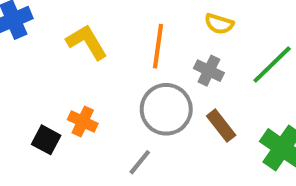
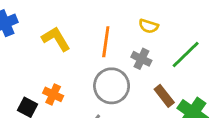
brown rectangle: (221, 126) -> (164, 96), moved

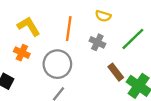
gray circle: (112, 86) -> (57, 64), moved
orange cross: (53, 94) -> (22, 53), moved

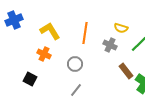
yellow semicircle: (103, 16) -> (121, 28), moved
gray circle: (57, 64) -> (75, 64), size x0.6

